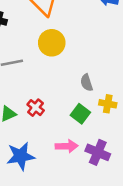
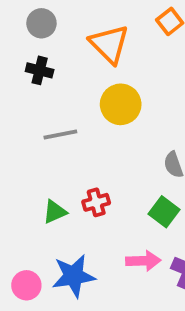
red cross: (36, 108) -> (96, 202), turned 35

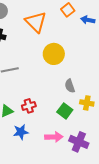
yellow circle: (121, 104) -> (54, 54), moved
blue star: (74, 276) -> (21, 132), moved, size x0.7

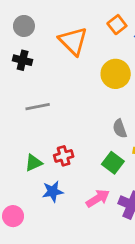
yellow circle: (54, 54) -> (116, 74), moved
pink arrow: (54, 137) -> (98, 198), turned -30

